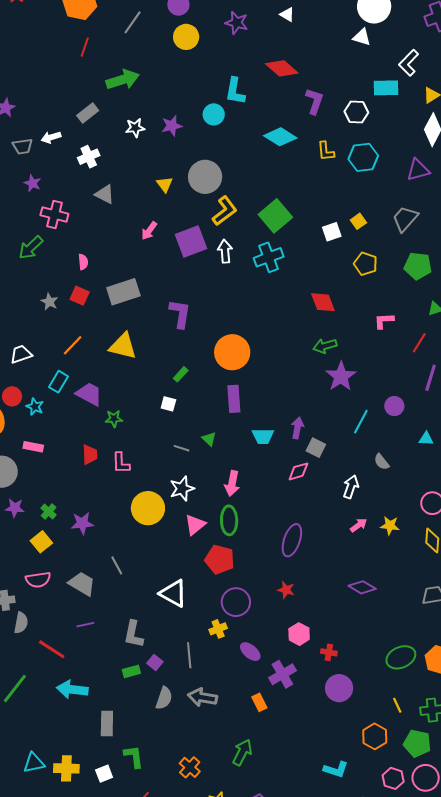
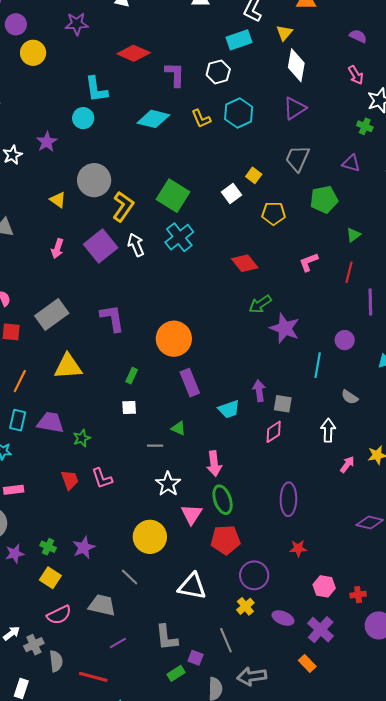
yellow circle: (148, 508) -> (150, 537), moved

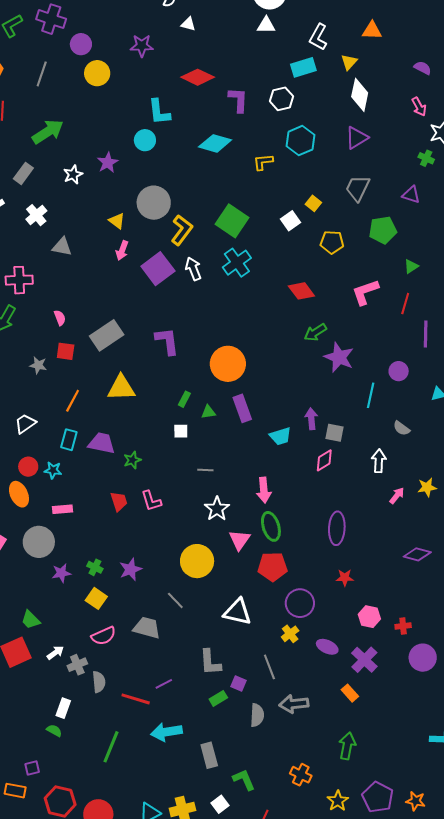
yellow L-shape: (201, 119) -> (263, 162), moved, turned 105
pink arrow: (57, 249) -> (122, 250), moved
pink L-shape: (309, 262) -> (365, 292), size x1.4
green triangle: (178, 428) -> (208, 412), moved, turned -35
purple line: (118, 643) -> (164, 684), moved

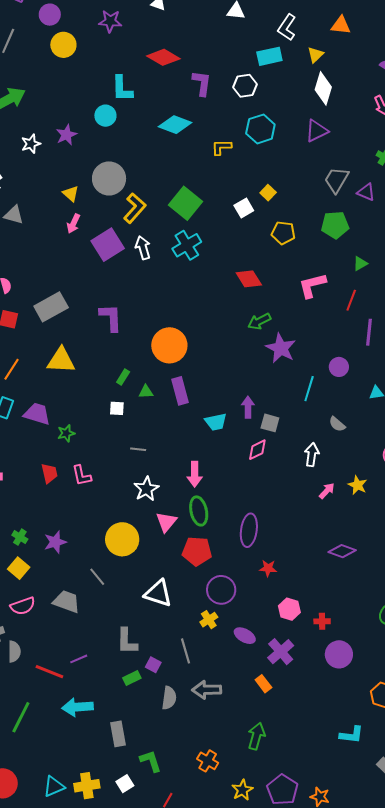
gray trapezoid: (358, 188) -> (336, 180), moved
yellow star: (427, 487) -> (358, 485), turned 30
purple ellipse: (337, 528) -> (249, 530), moved

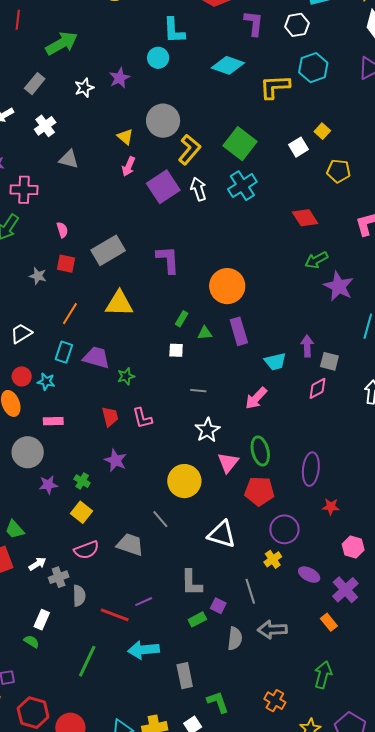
yellow L-shape: (221, 147) -> (275, 87), size x1.5
pink arrow: (195, 474) -> (256, 398), moved, turned 45
purple star: (55, 542) -> (116, 460), moved, turned -30

